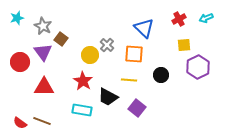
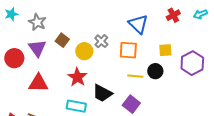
brown square: (61, 39) -> (62, 40), moved
yellow square: (184, 45) -> (165, 50), moved
yellow line: (129, 80) -> (135, 76), moved

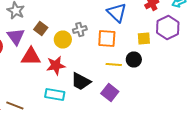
gray cross: (101, 41) -> (80, 30), turned 32
purple hexagon: (192, 63) -> (168, 28), moved
red star: (77, 77) -> (56, 66), turned 30
red triangle: (38, 83) -> (31, 56), moved

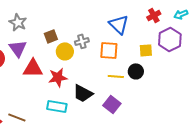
brown square: (41, 28) -> (51, 36), moved, turned 32

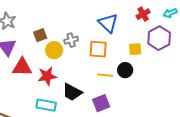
purple square: (112, 104) -> (101, 103), turned 30

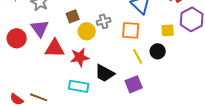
yellow line: (105, 75) -> (138, 56), turned 56

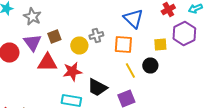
brown square: (73, 16) -> (54, 36), moved

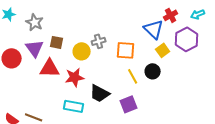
blue triangle: (133, 18) -> (154, 29), moved
brown square: (54, 36) -> (57, 42), turned 32
yellow square: (160, 44) -> (163, 50), turned -32

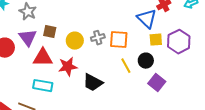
purple hexagon: (187, 39) -> (179, 42), moved
gray cross: (99, 41) -> (98, 38), moved
yellow square: (163, 50) -> (156, 40), turned 32
purple square: (129, 104) -> (157, 83), moved, turned -30
cyan rectangle: (74, 106) -> (43, 86), moved

